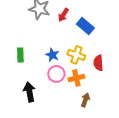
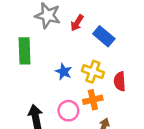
green rectangle: (20, 55) -> (25, 51), moved, size x1.5
pink circle: (56, 74) -> (68, 111), moved

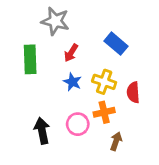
red arrow: (77, 23) -> (71, 53), moved

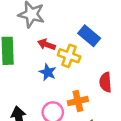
red arrow: (71, 53) -> (46, 45), turned 78
yellow cross: (104, 82) -> (69, 56), moved

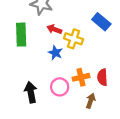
blue rectangle: (89, 36) -> (101, 22), moved
red semicircle: (105, 82) -> (102, 77), moved

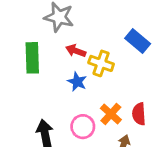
orange cross: (81, 77) -> (111, 114), turned -35

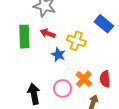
red arrow: (76, 51) -> (48, 33), moved

